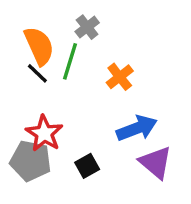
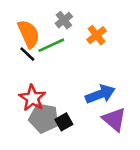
green line: (70, 61) -> (51, 45), turned 48
orange cross: (120, 77) -> (97, 35), moved
gray pentagon: (31, 161) -> (44, 118), moved

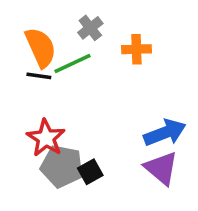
orange cross: (97, 35) -> (136, 49), turned 36
black line: (27, 54) -> (39, 76), turned -36
blue arrow: (100, 94) -> (165, 133), moved

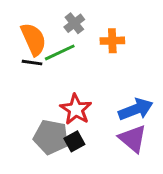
red star: (46, 138) -> (76, 109), moved

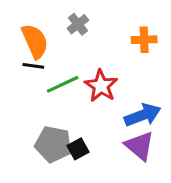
orange cross: (112, 41) -> (144, 40), moved
green line: (60, 52) -> (63, 84), moved
red star: (76, 109) -> (101, 86), moved

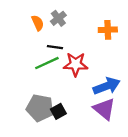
orange semicircle: (35, 41) -> (38, 23), moved, size x0.6
black line: (33, 66) -> (55, 47), moved
red star: (101, 86) -> (76, 64), turned -30

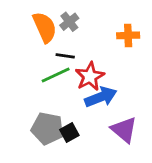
orange semicircle: (38, 23) -> (45, 27), size x1.6
red star: (76, 64) -> (90, 76), turned -30
blue arrow: (107, 86) -> (101, 97), moved

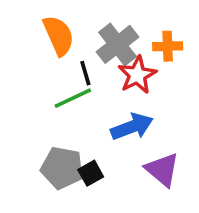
gray cross: (69, 22) -> (118, 44), moved, size x1.6
black line: (65, 56) -> (85, 73), turned 66
red star: (90, 76) -> (137, 75), moved

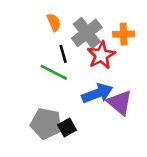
orange semicircle: (59, 35) -> (54, 22), moved, size x0.6
green line: (73, 98) -> (54, 72), turned 52
purple triangle: (162, 170) -> (120, 103), moved

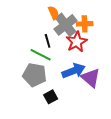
orange semicircle: (54, 22) -> (54, 13), moved
orange cross: (124, 34) -> (85, 24), moved
gray pentagon: (46, 124) -> (35, 75), moved

